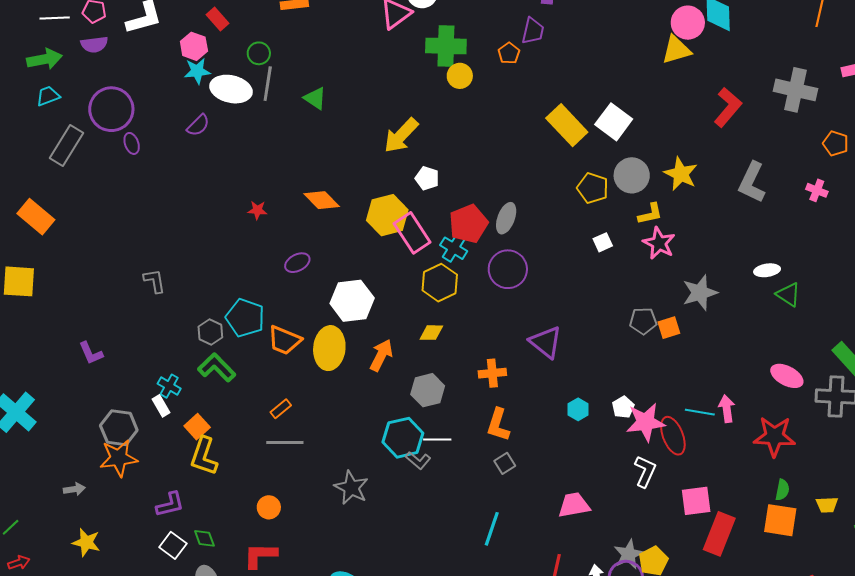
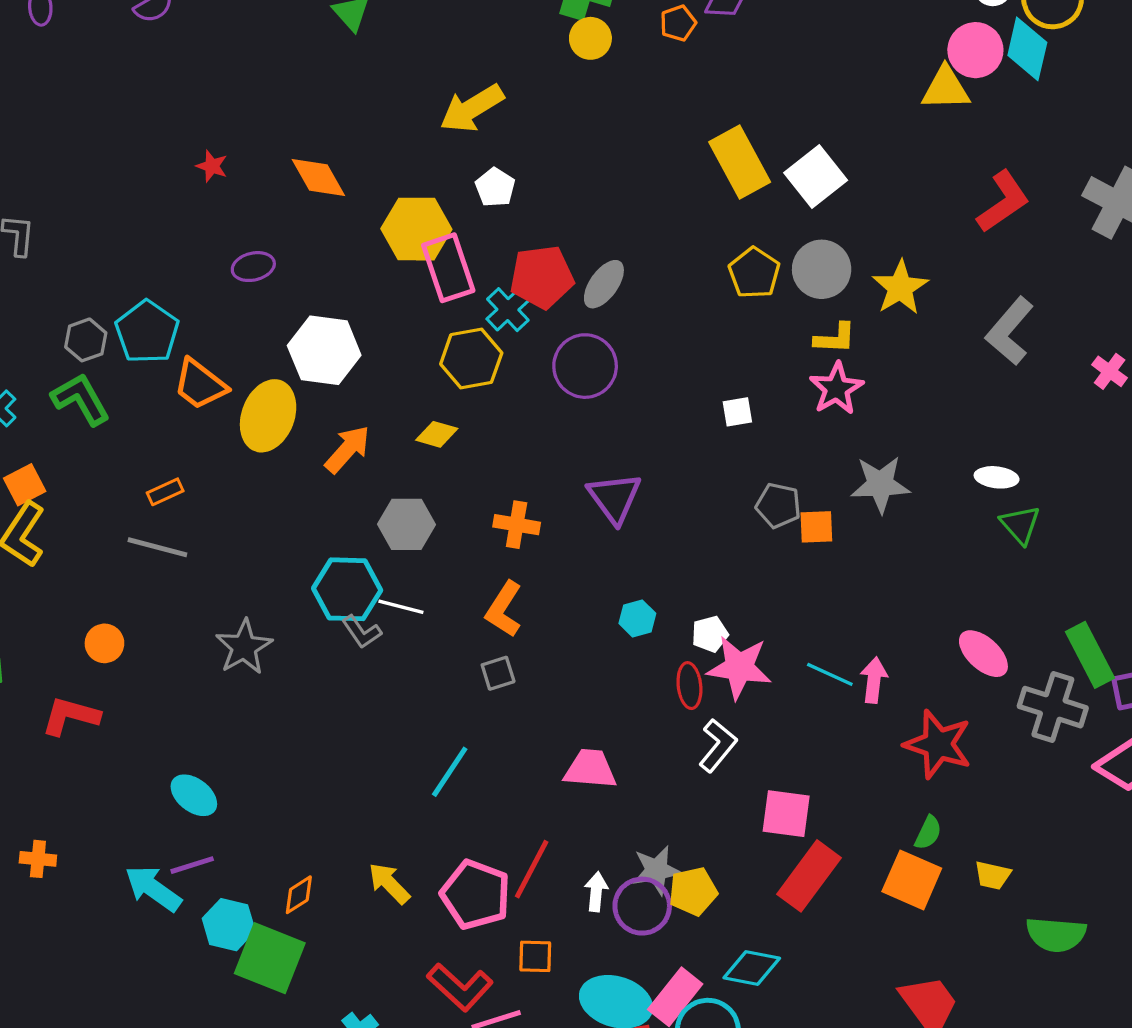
white square: (603, 242) -> (737, 412), moved
red ellipse: (673, 436) -> (689, 686), moved, size x0.7

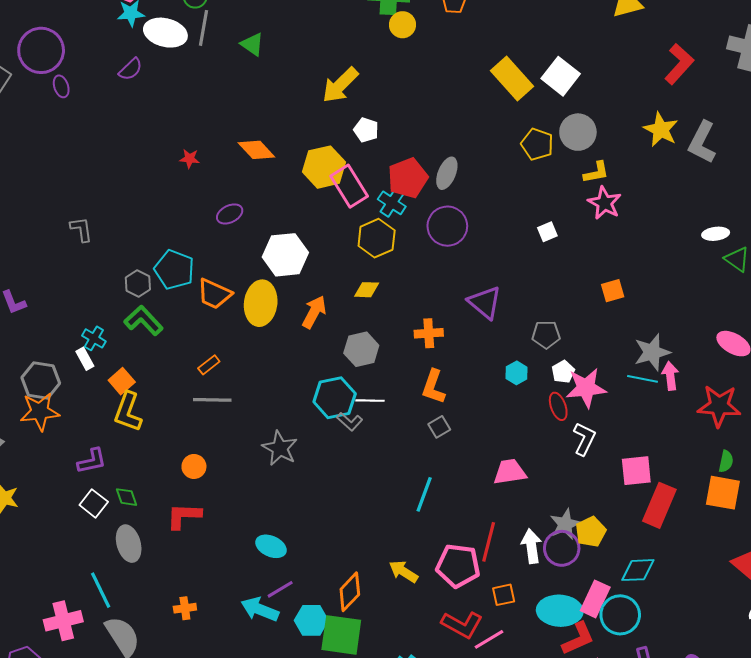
yellow star: (900, 288) -> (661, 130), moved
gray star: (880, 484) -> (652, 352), moved
gray pentagon: (778, 505) -> (546, 335), moved
white arrow: (596, 892) -> (531, 546), size x1.4
orange diamond: (299, 895) -> (350, 592), size x1.5

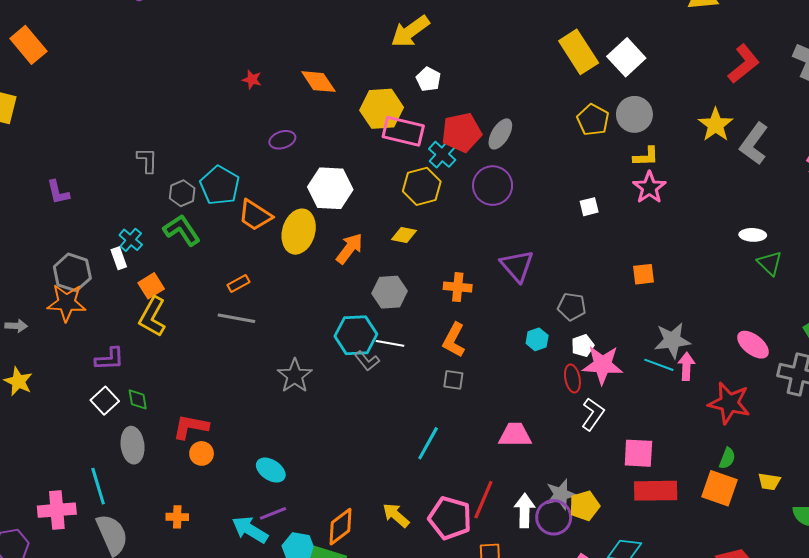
pink rectangle: (349, 186) -> (403, 131), turned -54
gray L-shape: (81, 229) -> (147, 160), moved
gray square: (439, 427) -> (453, 380), turned 30
orange circle: (194, 466) -> (202, 453), moved
red rectangle: (659, 505) -> (656, 491), turned 57

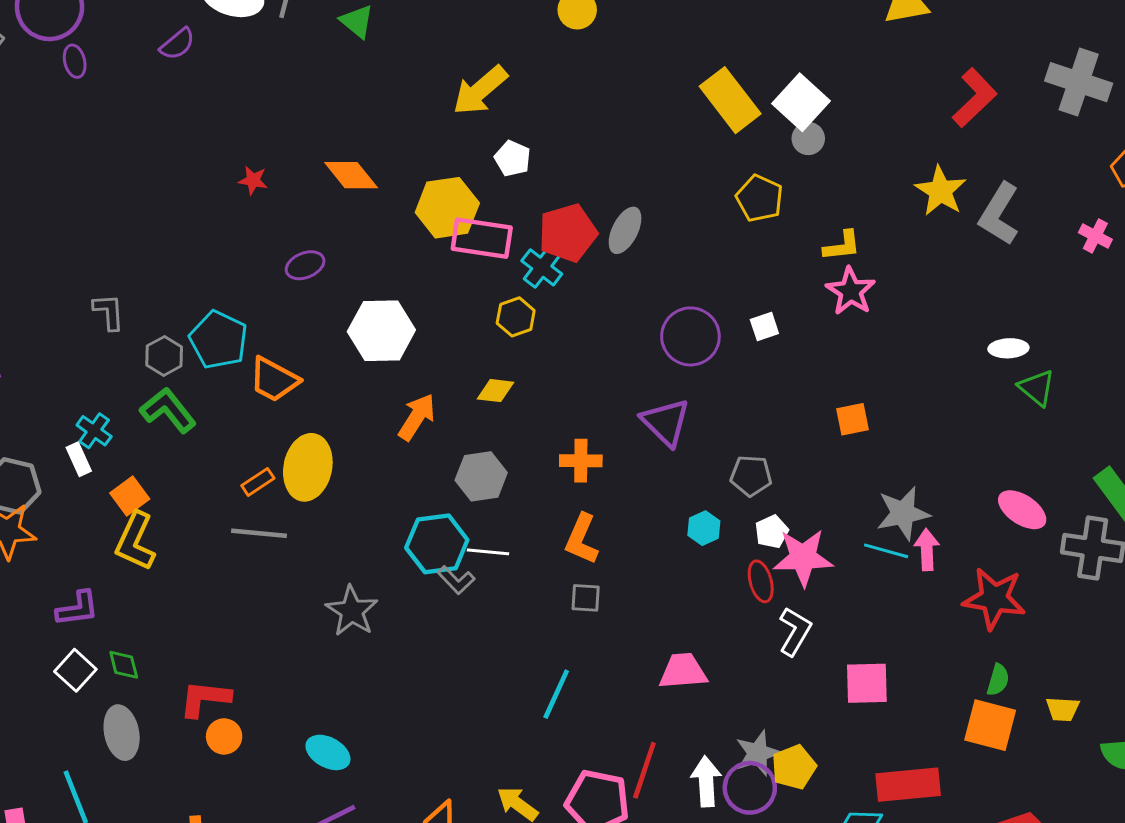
gray circle: (634, 114) -> (808, 138), moved, size x0.6
yellow hexagon: (422, 186) -> (516, 317), size x0.7
purple circle: (493, 186) -> (690, 336), moved
yellow ellipse: (299, 232) -> (308, 467), moved
red rectangle: (656, 491) -> (908, 785), moved

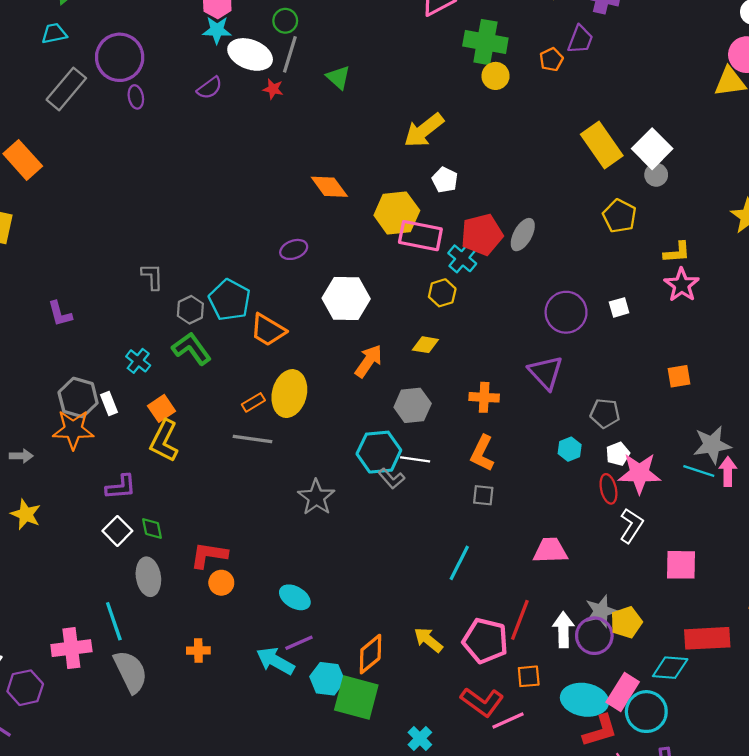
red star: (253, 180) -> (273, 89), moved
white rectangle: (79, 459) -> (109, 403), moved

